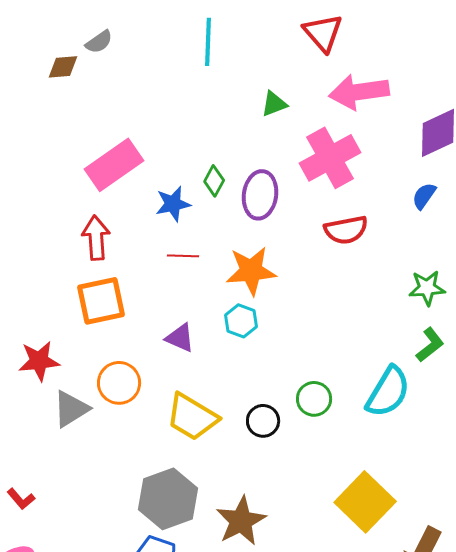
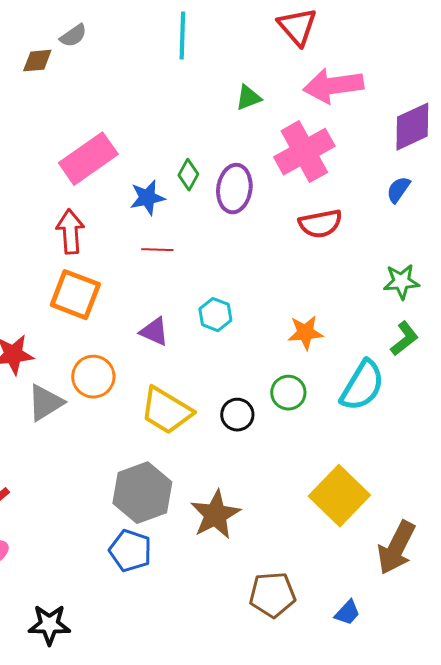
orange star: (251, 271) -> (305, 333), moved, size x0.7
orange square: (101, 301) -> (75, 295), turned 33

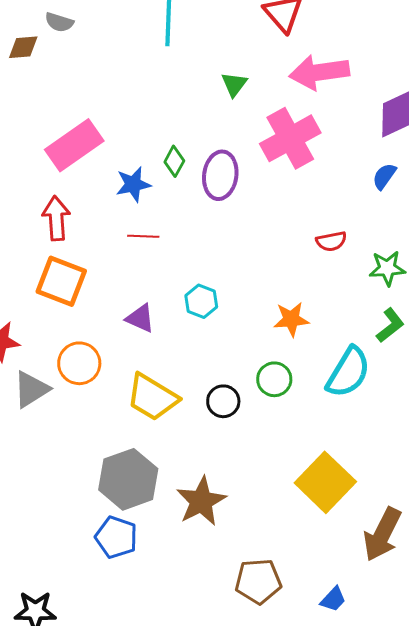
gray semicircle: (73, 36) -> (59, 22), turned 52
green triangle: (248, 98) -> (234, 84), turned -32
red semicircle: (320, 224) -> (331, 241), moved, size x0.7

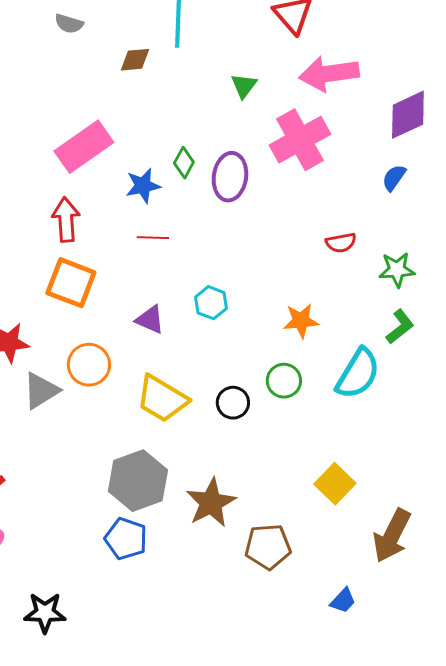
brown diamond: (23, 47) -> (135, 60), moved
yellow square: (325, 482) -> (335, 484), size x0.7
brown pentagon: (258, 581) -> (268, 547), moved

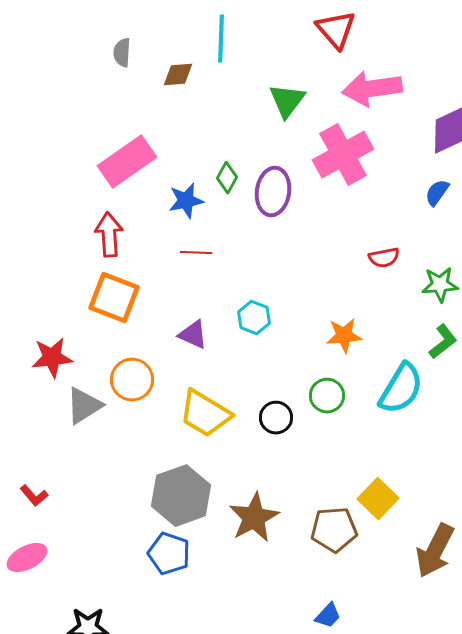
gray semicircle: (69, 24) -> (122, 53), moved, turned 76
green triangle: (244, 86) -> (287, 101), size x1.4
brown pentagon: (268, 547) -> (334, 530), moved
blue trapezoid: (343, 601) -> (328, 616), moved

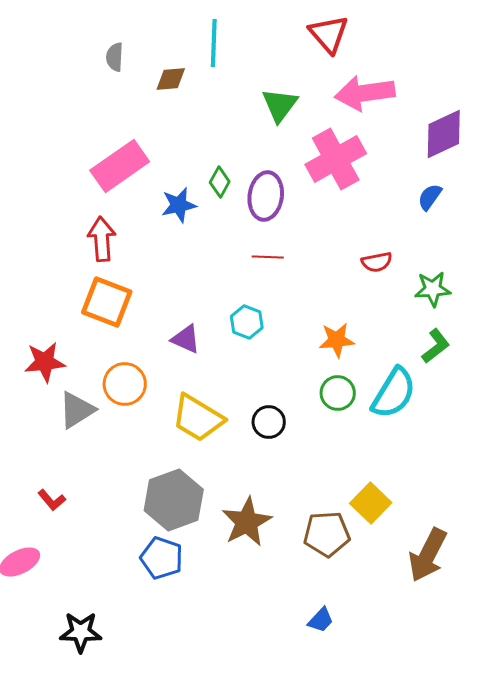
red line: (196, 253) -> (268, 257), moved
green circle: (327, 396) -> (338, 393), moved
red L-shape: (34, 496) -> (52, 500), moved

